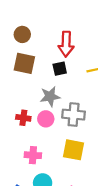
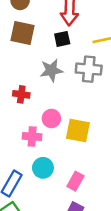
gray cross: (74, 115) -> (89, 69), moved
pink circle: (46, 119) -> (51, 118), moved

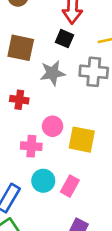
brown square: (22, 33) -> (21, 48), moved
black square: (62, 39) -> (64, 39), turned 35
pink rectangle: (75, 181) -> (70, 186), moved

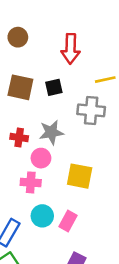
black square: (64, 39) -> (54, 87), moved, turned -36
gray star: (53, 73) -> (51, 132), moved
pink circle: (53, 126) -> (41, 158), moved

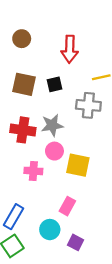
red cross: (19, 137) -> (23, 130), size x1.5
pink circle: (41, 158) -> (54, 151), moved
cyan circle: (42, 216) -> (50, 230), moved

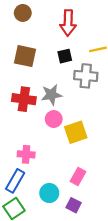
black square: (54, 84) -> (65, 56), moved
yellow square: (78, 165) -> (76, 132), turned -30
pink cross: (33, 171) -> (26, 154), moved
pink rectangle: (67, 206) -> (78, 176), moved

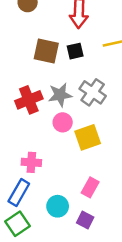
brown square: (25, 56) -> (46, 51), moved
gray cross: (86, 76) -> (93, 92), moved, turned 30
red cross: (24, 99) -> (29, 100), turned -30

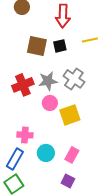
cyan circle: (58, 206) -> (46, 153), moved

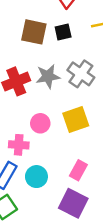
pink circle: (50, 103) -> (40, 123), moved
cyan circle: (46, 153) -> (36, 177), moved
purple square: (68, 181) -> (73, 203), size x1.6

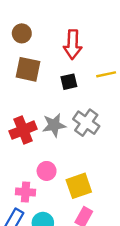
brown square: (34, 32) -> (28, 69), moved
yellow square: (76, 119) -> (79, 186), moved

